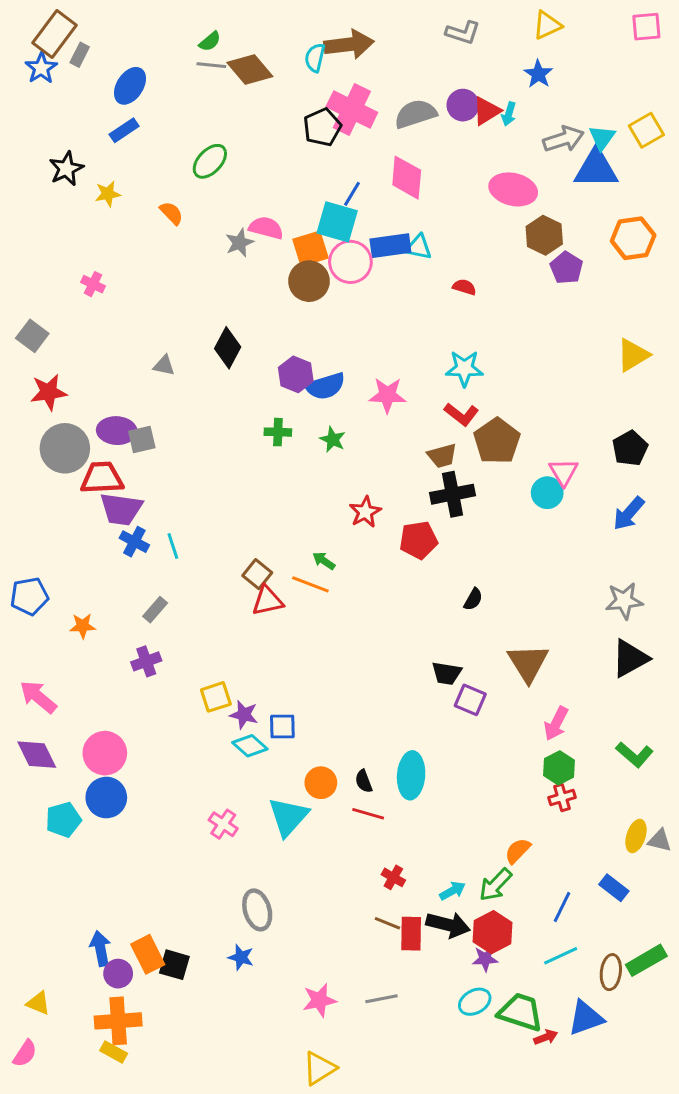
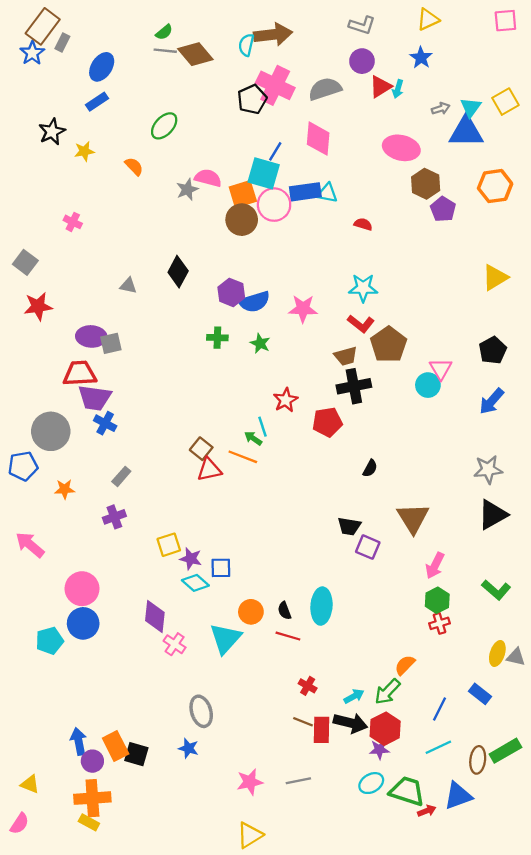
purple circle: (463, 105) -> (362, 61), moved
gray arrow: (563, 139) -> (441, 109), size x0.6
gray circle: (65, 448) -> (51, 431), moved
cyan line: (173, 546) -> (262, 427), moved
purple diamond: (37, 755) -> (155, 616), moved, turned 32

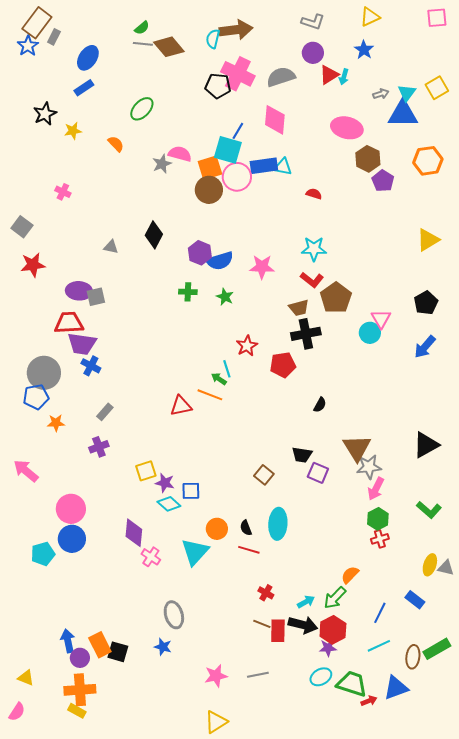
black pentagon: (252, 99) -> (218, 86), turned 30
brown square: (201, 449) -> (264, 475), moved
blue pentagon: (23, 466) -> (36, 397), moved
gray star: (488, 470) -> (369, 467), moved

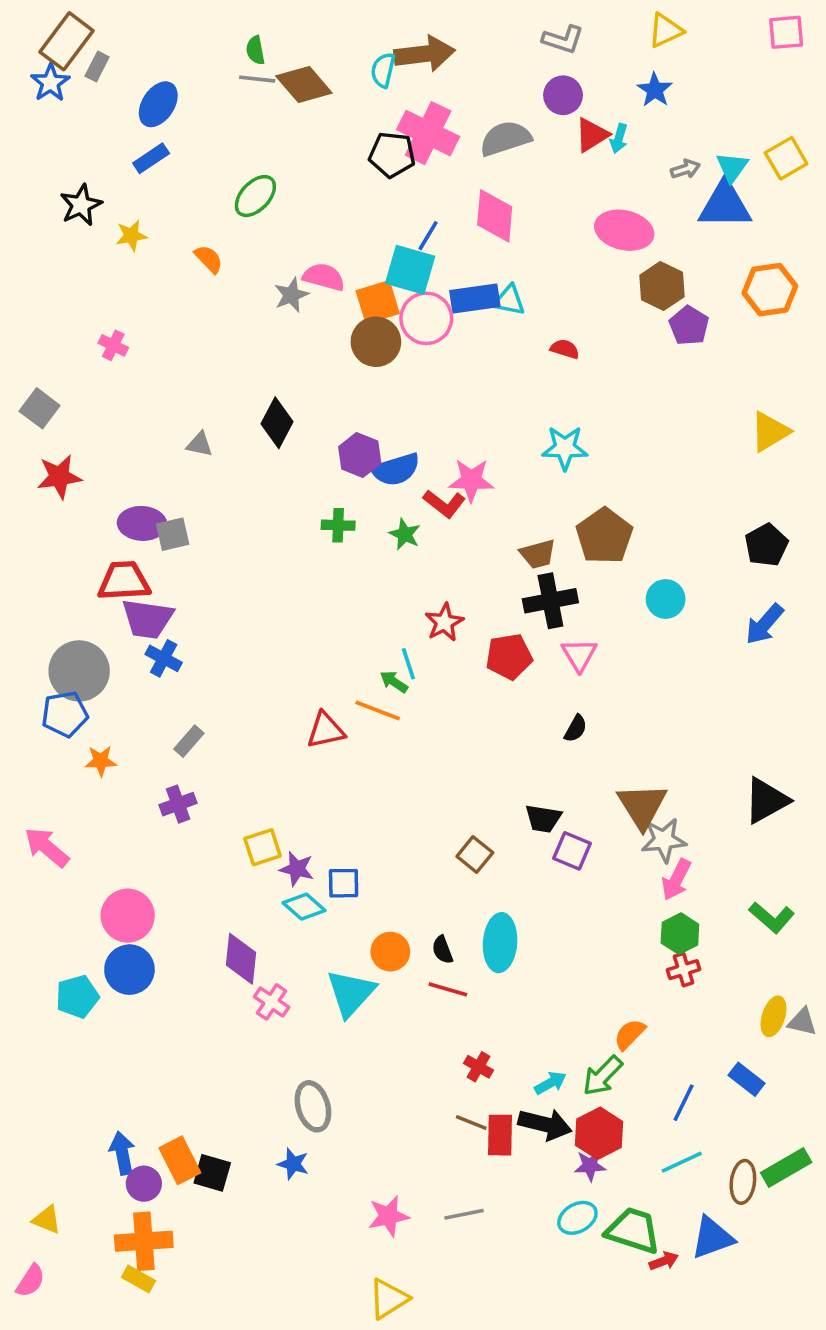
green semicircle: (142, 28) -> (255, 50), turned 119
red L-shape: (312, 280) -> (444, 504), moved
pink triangle: (381, 319) -> (579, 655), moved

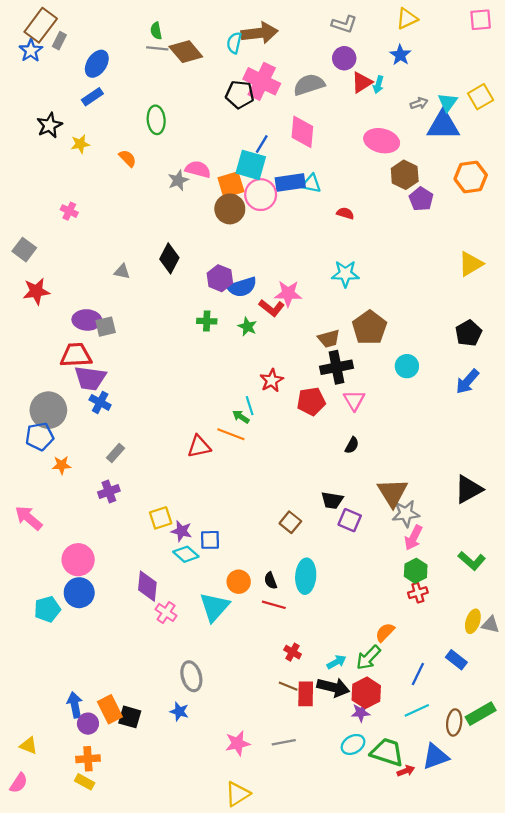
green ellipse: (255, 196) -> (156, 120), turned -48
orange cross: (144, 1241) -> (88, 759), size x0.7

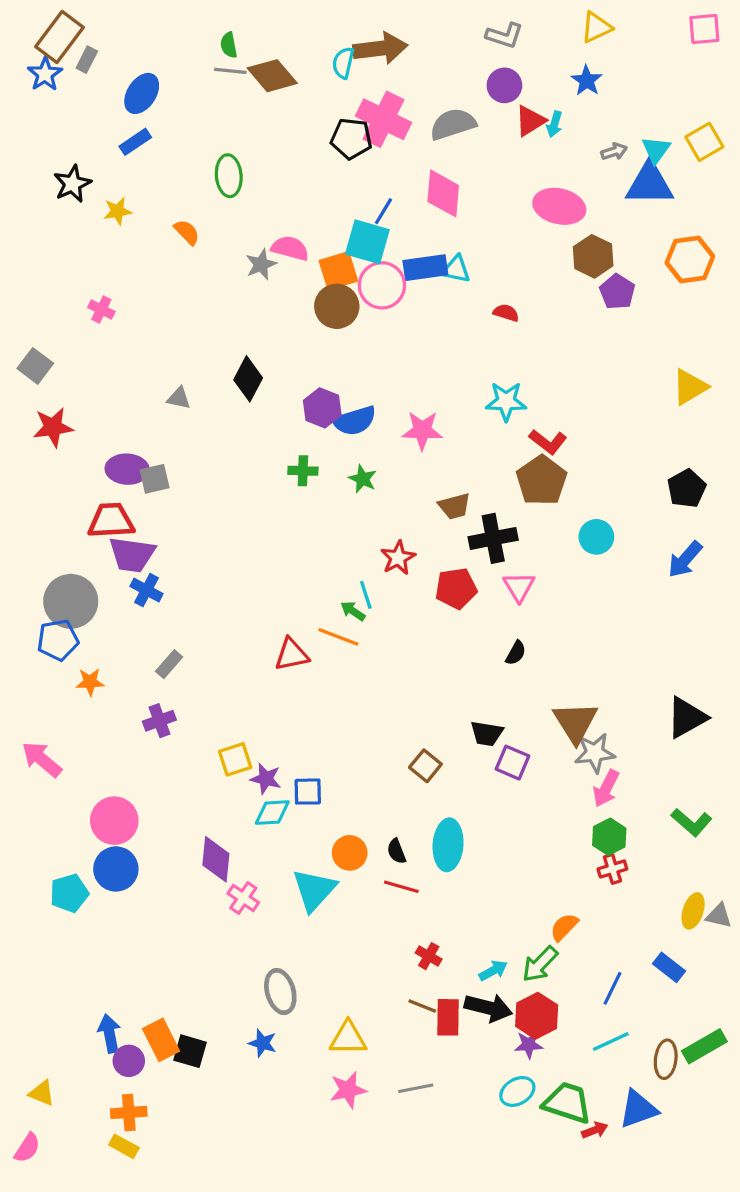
red L-shape: (272, 308) -> (548, 442), moved
brown trapezoid: (329, 339) -> (454, 506), moved
cyan diamond: (186, 554) -> (272, 813), turned -45
yellow triangle: (238, 794) -> (348, 1038), moved, turned 32

